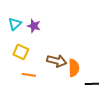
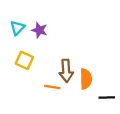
brown arrow: (57, 61) -> (66, 71), turned 72
orange line: (29, 75) -> (52, 87), moved

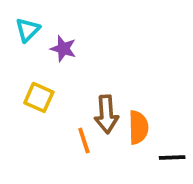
cyan triangle: (17, 28) -> (28, 30), moved
orange line: (52, 87) -> (84, 141), turned 63

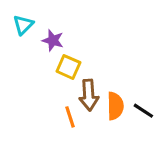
yellow square: (39, 97) -> (68, 67), moved
black line: (172, 157) -> (143, 111), moved, turned 35

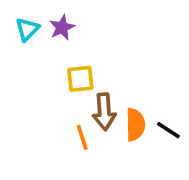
purple star: (53, 40) -> (62, 27), moved, turned 30
yellow square: (68, 67) -> (80, 79), turned -30

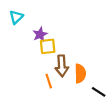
purple star: (62, 27) -> (40, 34), moved
black line: (168, 130) -> (99, 92), moved

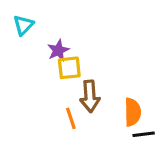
orange semicircle: (80, 73) -> (133, 112), moved
black line: (99, 92) -> (144, 134), turned -40

